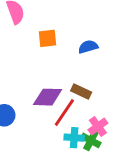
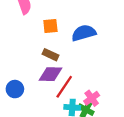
blue semicircle: (88, 47) -> (84, 33), size x1.5
brown rectangle: (81, 91) -> (50, 55), moved

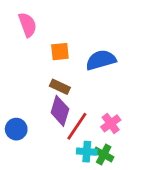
purple diamond: (50, 74) -> (60, 111), turned -75
pink cross: (92, 98) -> (111, 123), moved

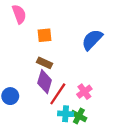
blue semicircle: (101, 60) -> (92, 40), moved, turned -30

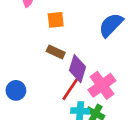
purple diamond: (45, 82) -> (78, 69), moved
pink cross: (84, 92) -> (102, 85), size x1.5

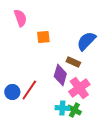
brown rectangle: (56, 52) -> (73, 62), moved
red line: (71, 88) -> (29, 90), moved

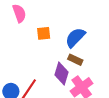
blue semicircle: (86, 41) -> (75, 38), moved

